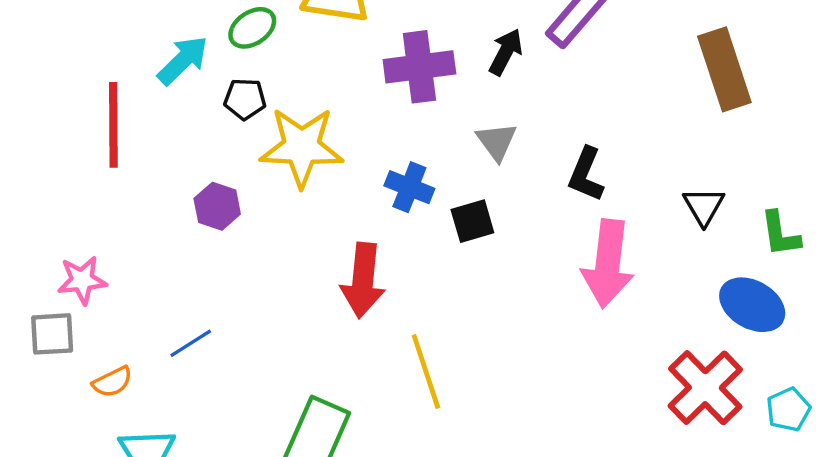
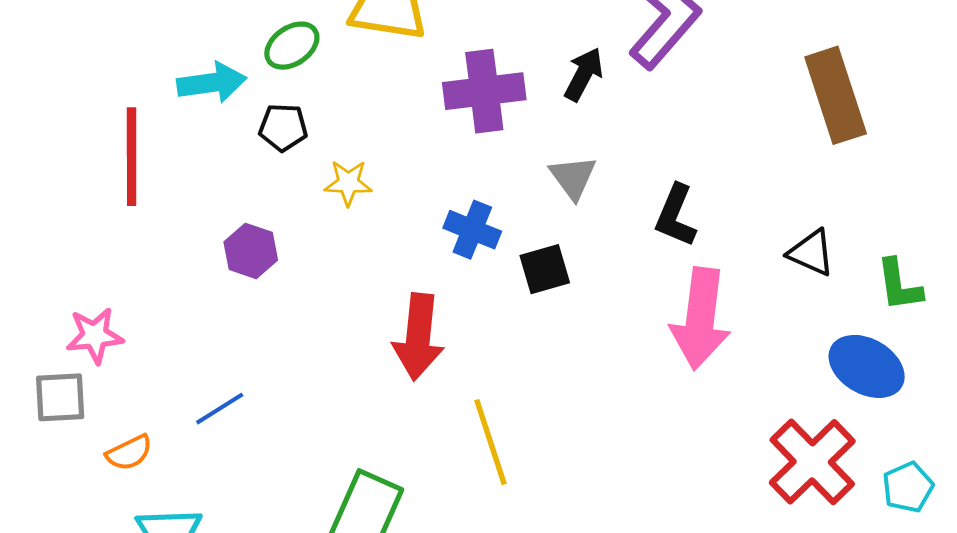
cyan arrow: (183, 60) -> (212, 83), turned 36
yellow star: (302, 147) -> (348, 183), size x0.5
black triangle: (704, 206) -> (811, 253), turned -36

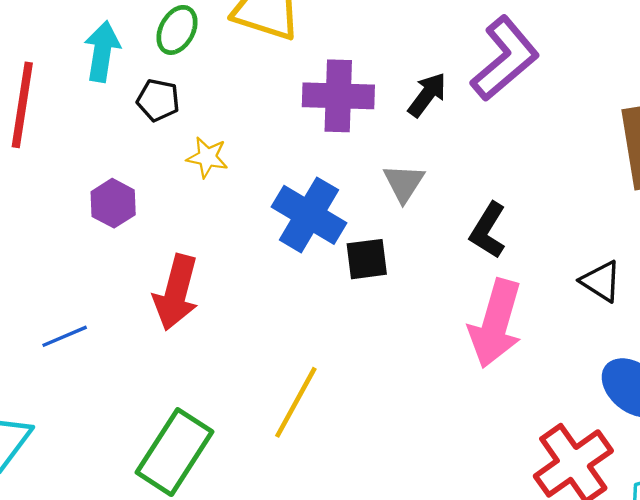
green ellipse: (292, 46) -> (177, 30), turned -36
cyan arrow: (212, 83) -> (102, 51), turned -82
blue cross: (472, 230) -> (309, 215), size x1.5
red arrow: (418, 337) -> (176, 292), moved
yellow line: (491, 442) -> (296, 402), turned 38

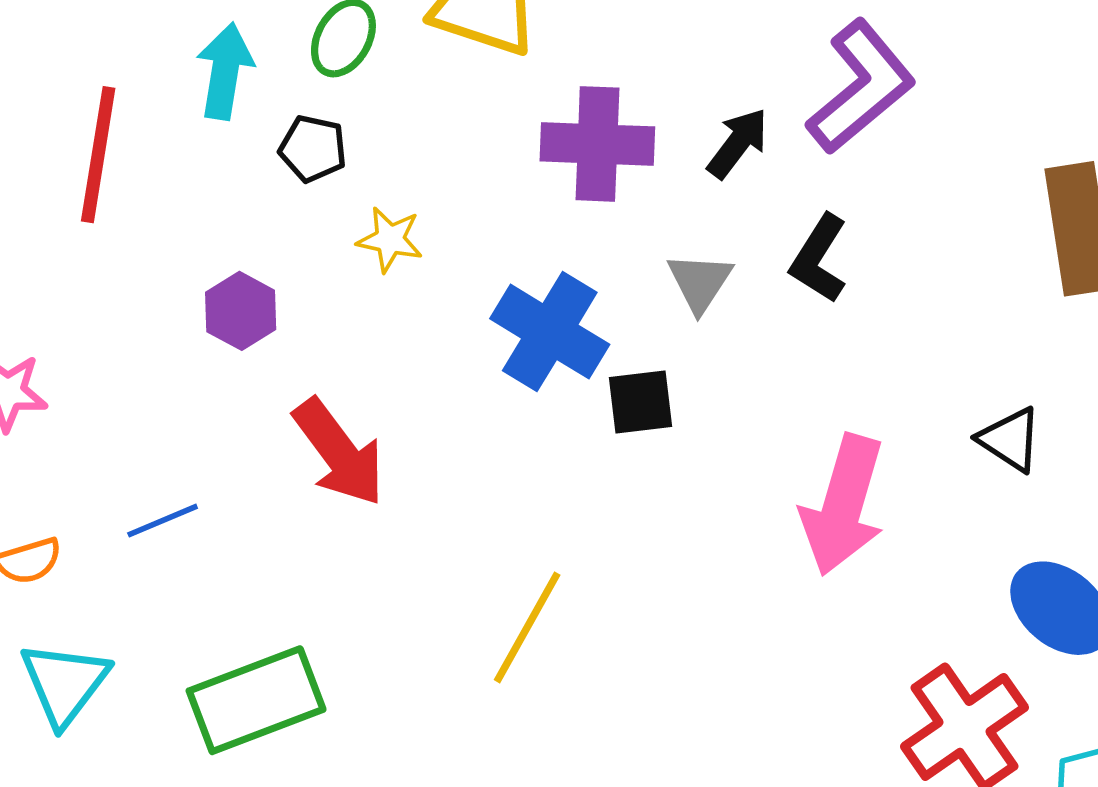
black L-shape: (488, 230) -> (819, 259), moved
red arrow: (176, 292) -> (339, 452), turned -52
green rectangle: (174, 452) -> (256, 700), moved, turned 36

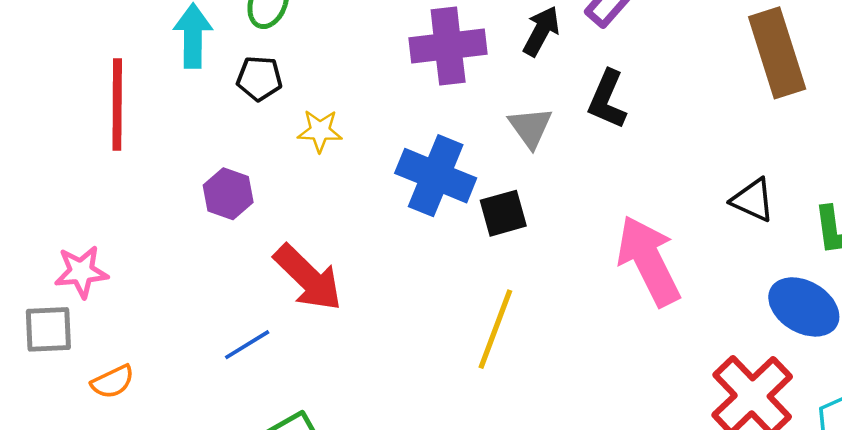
pink arrow: (843, 505) -> (649, 261), turned 146
blue line: (163, 521) -> (247, 345), moved
yellow line: (527, 627) -> (495, 329), moved

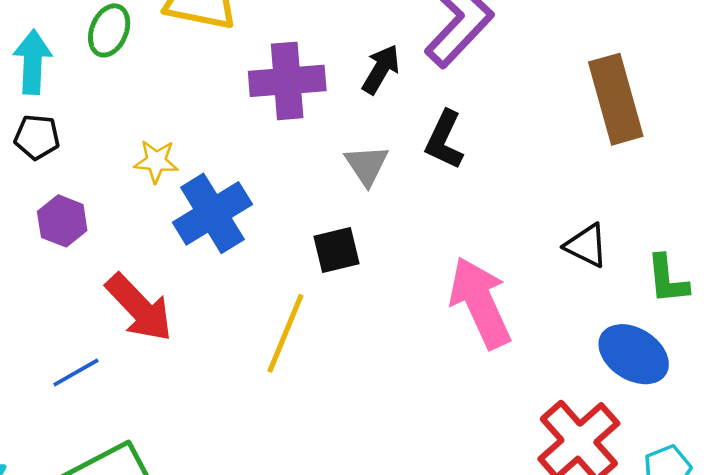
black pentagon: (259, 78) -> (37, 137), moved
blue cross: (436, 176) -> (212, 213), moved, turned 34
yellow line: (495, 329) -> (285, 333), moved

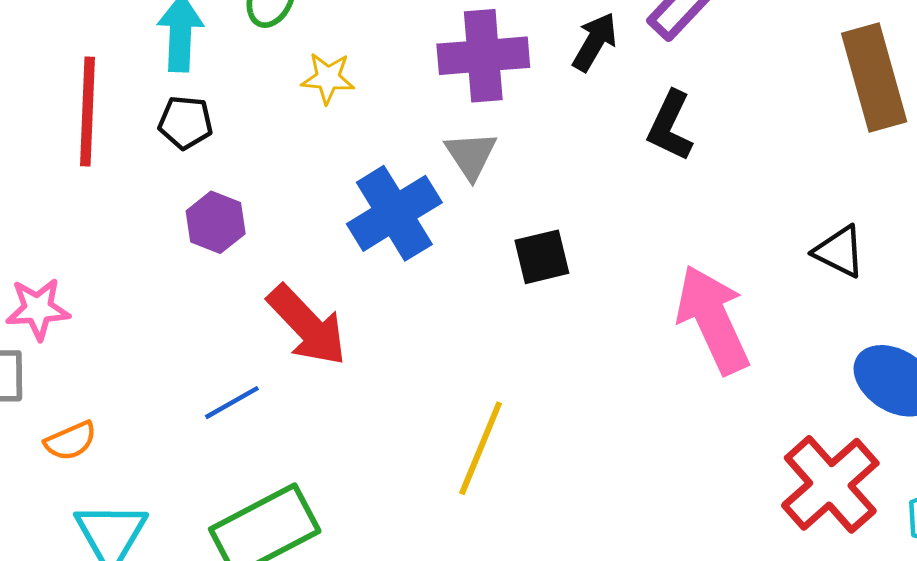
yellow star: (156, 161) -> (328, 78), moved
gray triangle: (367, 165) -> (471, 155), moved
yellow line: (285, 333) -> (481, 448), moved

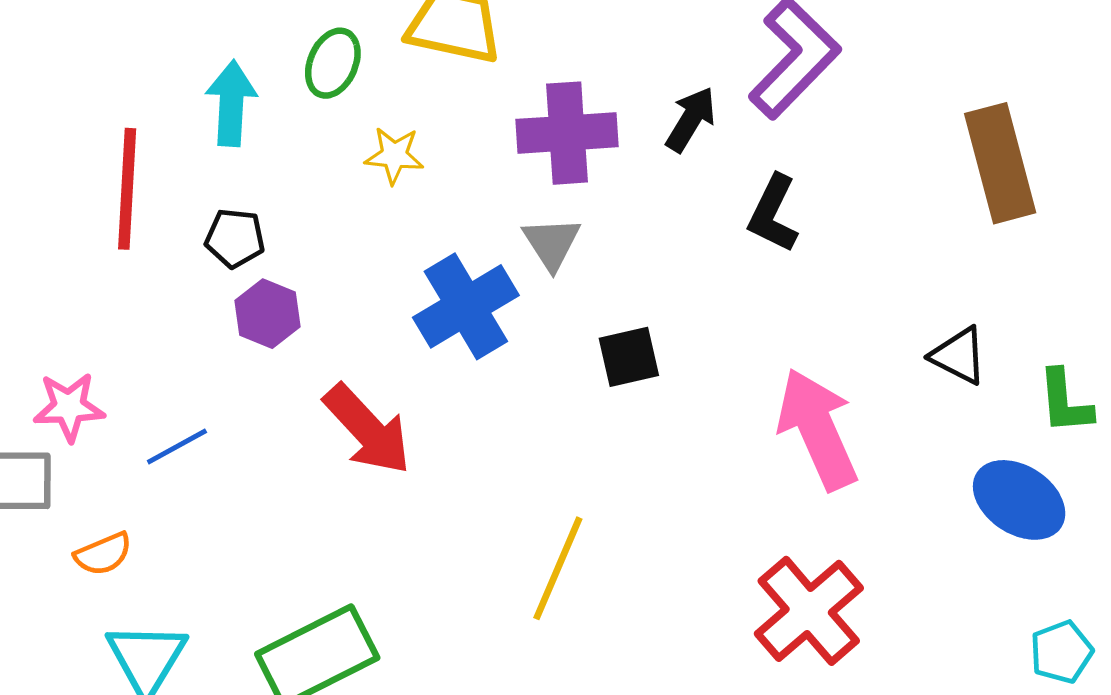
black pentagon: (186, 122) -> (235, 238), moved
blue line: (232, 403) -> (177, 447), moved
red cross: (830, 484) -> (809, 611), moved

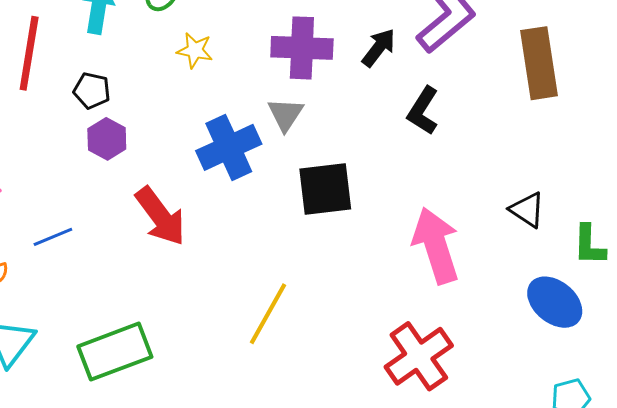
brown rectangle: (1000, 163) -> (539, 63), moved
black square: (629, 357) -> (325, 189), size x1.5
blue line: (177, 447) -> (53, 237), moved

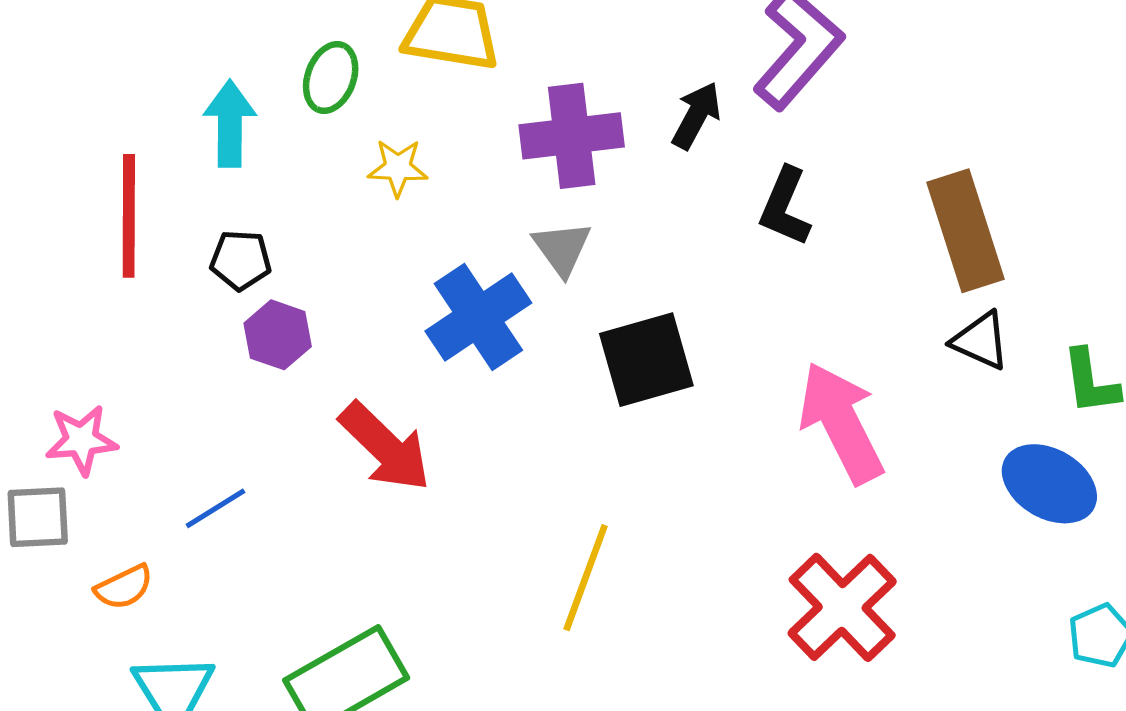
brown rectangle: (539, 63) -> (966, 231), moved

